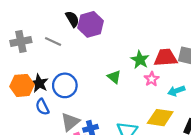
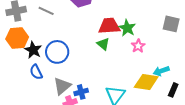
red trapezoid: (166, 58) -> (109, 26), moved
orange hexagon: (22, 85) -> (17, 38), moved
cyan arrow: (176, 91) -> (161, 71), moved

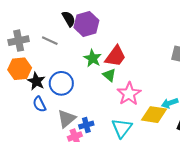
red trapezoid: (109, 26) -> (115, 56), turned 130
green star: (127, 28) -> (93, 58), moved
pink star: (138, 46) -> (129, 94), moved, size x1.6

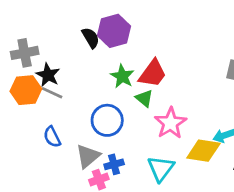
black semicircle: (69, 19) -> (91, 38), moved
gray line: (50, 41) -> (52, 93), moved
black star: (36, 81) -> (48, 75), moved
blue circle: (61, 83) -> (107, 120), moved

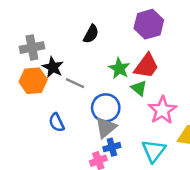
purple hexagon: (114, 31) -> (149, 24), moved
black semicircle: (91, 38) -> (91, 34), turned 60
gray line: (52, 93) -> (75, 83), moved
gray triangle: (88, 156) -> (106, 127), moved

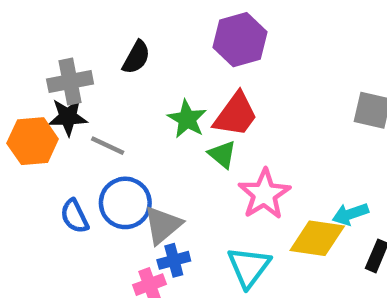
gray cross: (32, 48) -> (70, 82), moved
black star: (53, 67) -> (68, 117), turned -30
blue circle: (106, 108) -> (125, 203), moved

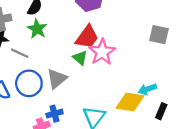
green star: (187, 119) -> (37, 29), moved
pink star: (264, 194) -> (102, 52), moved
gray triangle: (163, 225) -> (57, 79), moved

